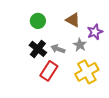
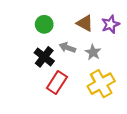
purple star: (95, 32) -> (110, 24), moved
gray arrow: (58, 49) -> (67, 48), moved

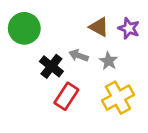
green circle: (44, 24) -> (24, 28), moved, size x1.5
purple star: (110, 24) -> (129, 28), turned -30

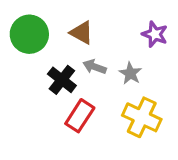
brown triangle: (99, 27) -> (81, 33), moved
yellow cross: (118, 98) -> (142, 117), turned -36

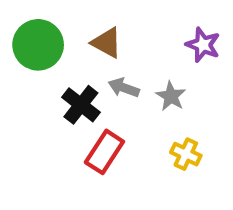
yellow cross: (142, 117) -> (186, 154), size x0.6

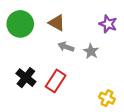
black cross: (81, 105) -> (26, 78), moved
yellow cross: (186, 154) -> (107, 98), moved

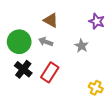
green circle: (20, 24) -> (19, 42), moved
gray arrow: (66, 47) -> (46, 42), moved

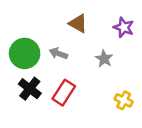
brown triangle: (51, 20) -> (78, 23), moved
yellow cross: (96, 88) -> (124, 100), moved

